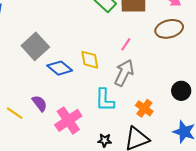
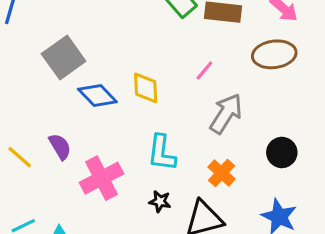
gray arrow: (124, 73) -> (226, 114), moved
black star: (105, 140) -> (160, 201), moved

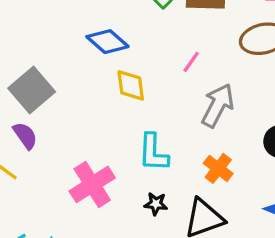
gray square: (64, 57) -> (32, 90), moved
blue diamond: (97, 96) -> (107, 42), moved
purple semicircle: (60, 147) -> (25, 136), moved

